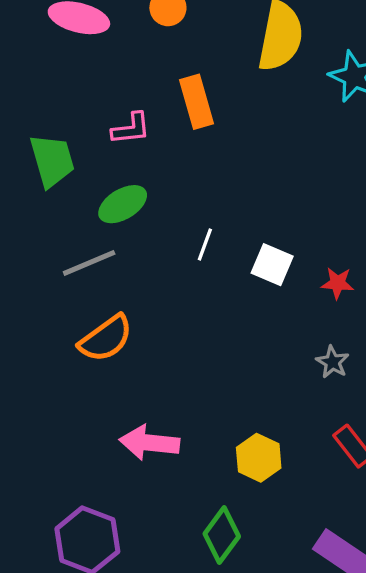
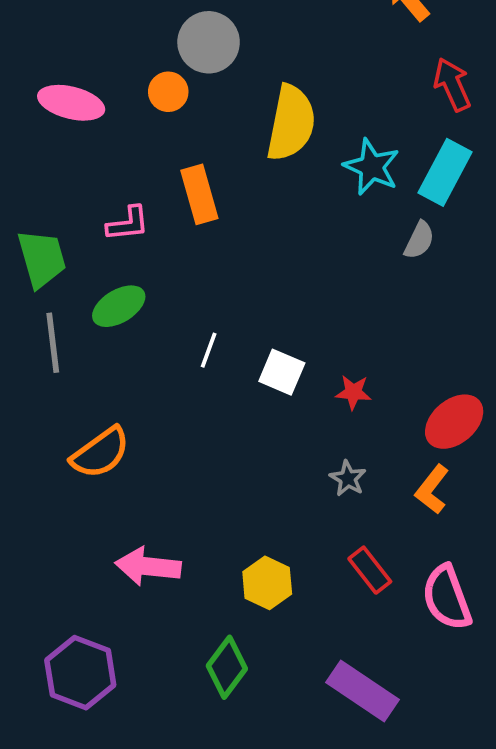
gray line: (89, 263) -> (53, 343), moved, turned -74

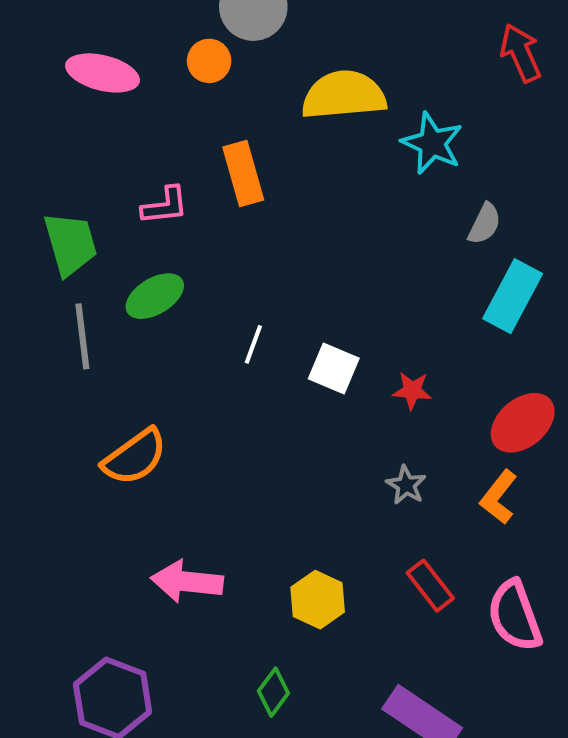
yellow semicircle: (291, 123) -> (344, 95), turned -106
cyan rectangle: (445, 172) -> (513, 296), moved
green diamond: (227, 667) -> (273, 692), size x0.7

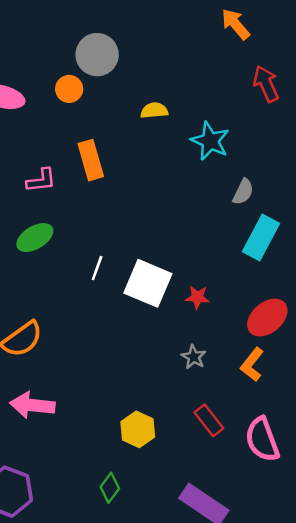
yellow semicircle: (344, 95) -> (154, 111), size x0.5
white square: (334, 368) -> (148, 283), size x1.5
pink arrow: (187, 582) -> (32, 405), moved

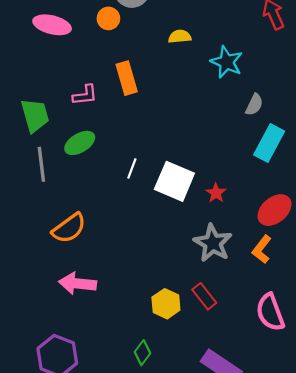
red star: (197, 297) -> (216, 193), turned 30
gray star: (194, 357) -> (213, 243), size x1.8
red rectangle: (209, 420) -> (204, 296), moved

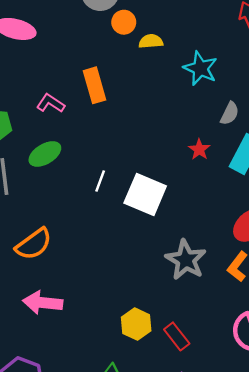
orange circle: (108, 18) -> (124, 22), moved
pink L-shape: (85, 95) -> (51, 103), turned -140
red star: (216, 193) -> (199, 149), moved
red rectangle: (204, 296) -> (177, 336), moved

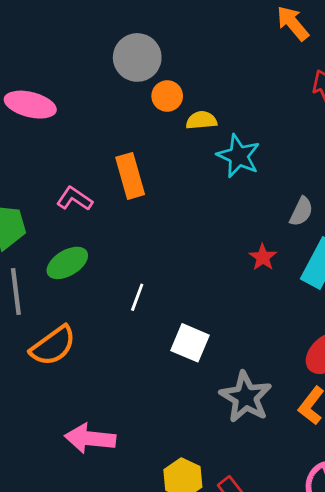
cyan star: (200, 68) -> (239, 156), moved
white square: (145, 195) -> (190, 343), moved, size x0.7
orange semicircle: (34, 244) -> (53, 346), moved
pink arrow: (43, 303) -> (90, 438), moved

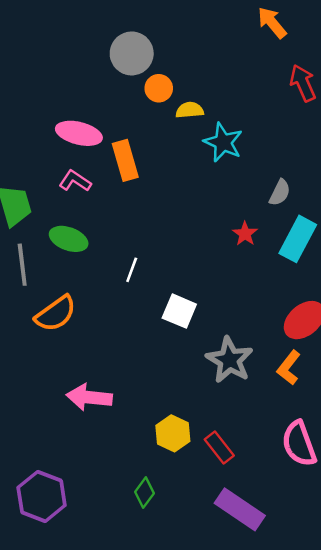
pink ellipse: (30, 105) -> (79, 133), moved
green ellipse: (67, 263) -> (69, 239), turned 51

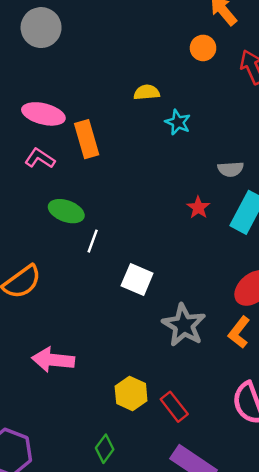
gray circle: (132, 53) -> (41, 28), moved
orange circle: (159, 88) -> (203, 48), moved
cyan star: (223, 142) -> (178, 122), size x0.7
gray semicircle: (280, 193) -> (231, 169), turned 60
green ellipse: (69, 239) -> (66, 211), moved

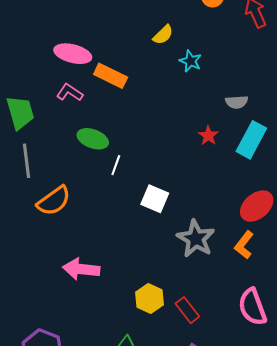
yellow semicircle: (147, 92) -> (163, 35), turned 140
orange rectangle: (87, 139) -> (111, 76), turned -48

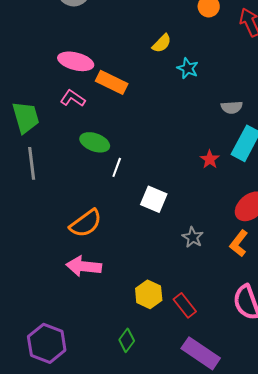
red star: (208, 136) -> (210, 159), moved
orange semicircle: (54, 201) -> (86, 223), moved
gray star: (196, 239) -> (193, 237), size x0.6

